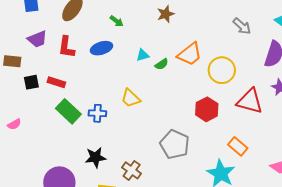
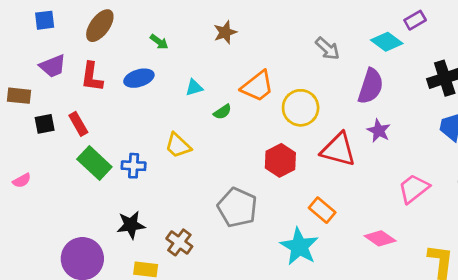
green semicircle: (162, 64) -> (222, 112), moved
red rectangle: (56, 82) -> (78, 124), turned 42

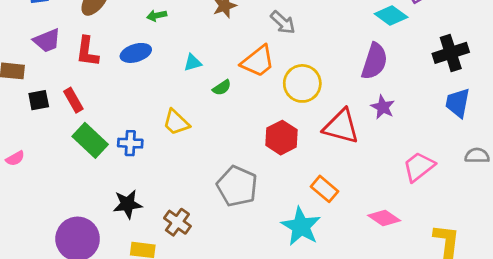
green arrow: (159, 42) -> (157, 15), turned 132
gray arrow: (328, 48) -> (283, 22), moved

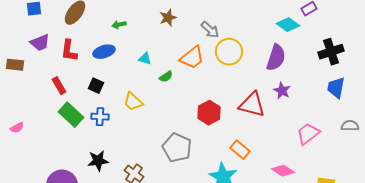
cyan triangle: (193, 63) -> (145, 59), turned 32
yellow circle: (302, 83) -> (229, 52), moved
black square: (39, 100) -> (96, 86), moved, turned 35

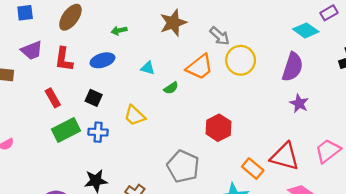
brown star: (168, 18) -> (173, 23), size x1.4
red triangle: (252, 105) -> (285, 156), moved
green rectangle: (71, 115) -> (66, 130), turned -70

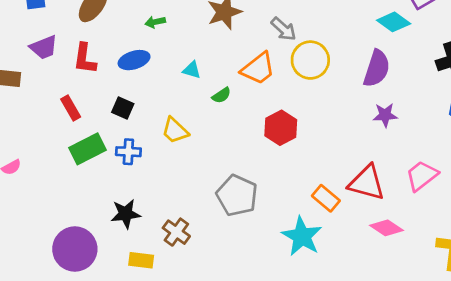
purple star: (299, 103) -> (385, 115), turned -30
red hexagon: (218, 128) -> (281, 128), moved

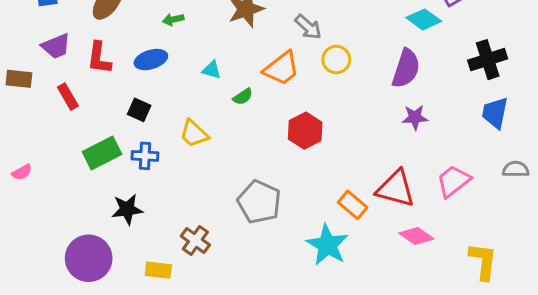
yellow circle: (310, 60) -> (336, 60), size x0.7
red rectangle: (71, 108) -> (68, 97), moved
black star: (126, 214) -> (127, 209), moved

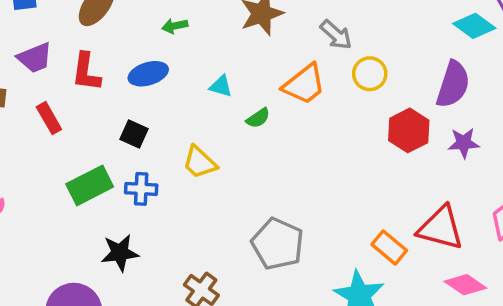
red hexagon: (305, 131) -> (409, 130), moved

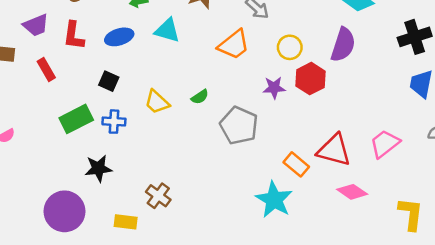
yellow circle: (370, 74) -> (290, 47), moved
cyan triangle: (221, 86) -> (167, 30), moved, size x1.5
green semicircle: (258, 118) -> (200, 97), moved
purple star: (464, 143) -> (274, 88), moved
gray pentagon: (278, 244) -> (239, 125), moved

